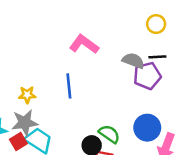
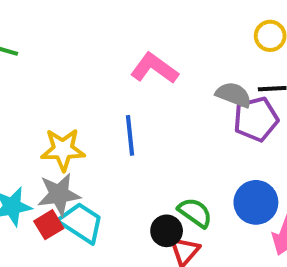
yellow star: (27, 95) -> (63, 150), size x1.5

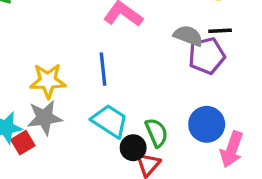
green semicircle: (195, 213) -> (157, 133), turned 32
cyan trapezoid: (81, 223) -> (110, 121), moved
red square: (49, 225) -> (23, 143), moved

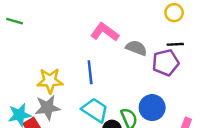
gray semicircle: (188, 36) -> (136, 48), moved
blue circle: (207, 124) -> (152, 108), moved

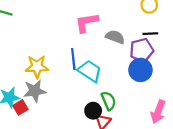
pink L-shape: (105, 32) -> (86, 23), turned -45
blue circle: (152, 108) -> (140, 70), moved
cyan trapezoid: (95, 110) -> (90, 71), moved

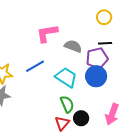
blue line: (73, 59) -> (35, 66), turned 66
cyan trapezoid: (90, 71) -> (66, 77), moved
black circle: (93, 111) -> (81, 118), moved

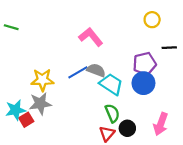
pink L-shape: (47, 33) -> (91, 37), turned 60
black line: (105, 43) -> (169, 48), moved
gray semicircle: (73, 46) -> (96, 70), moved

